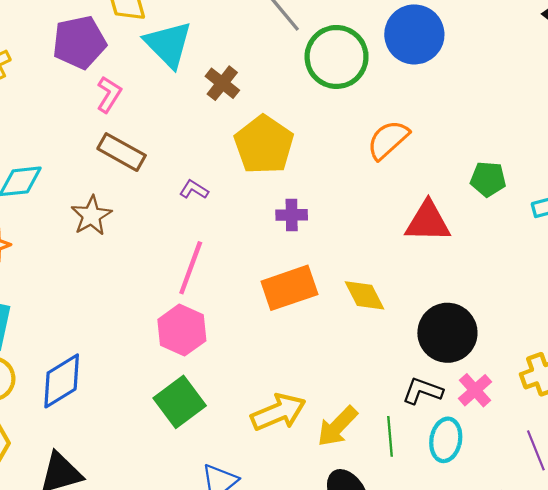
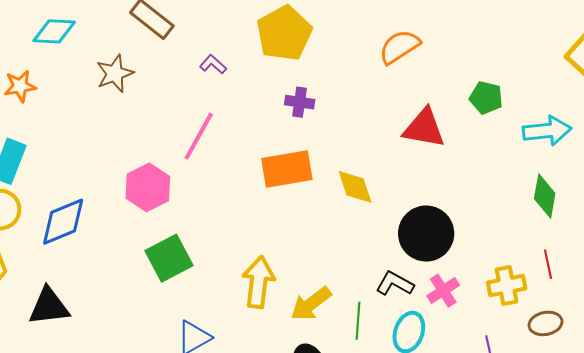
pink hexagon: (182, 330) -> (148, 187), moved
yellow arrow: (278, 412) -> (258, 282), turned -69

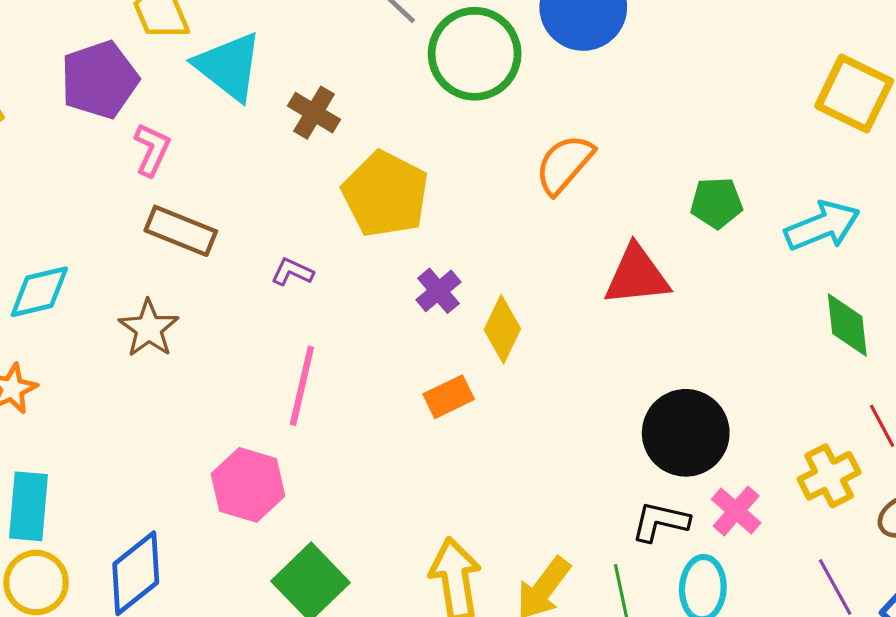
purple cross: (300, 102) -> (438, 291), turned -32
orange rectangle: (287, 169) -> (449, 397), size x0.6
yellow diamond: (355, 187) -> (502, 329), moved, turned 60

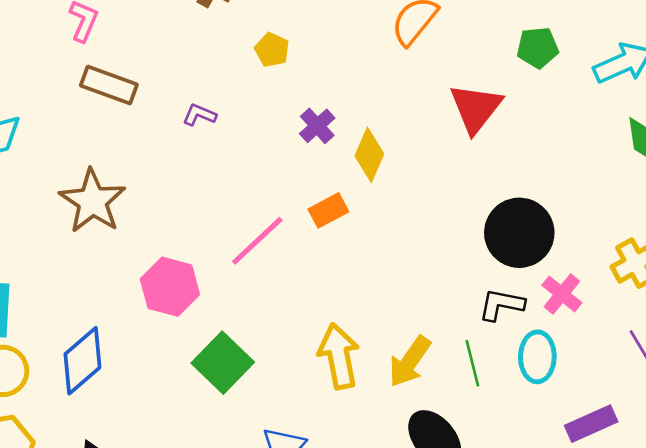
yellow pentagon: (385, 194) -> (272, 50), size x0.5
red triangle: (637, 276) -> (476, 108), turned -44
brown star: (149, 328) -> (93, 201), moved, size x1.4
pink line: (302, 386) -> (257, 241), moved, turned 36

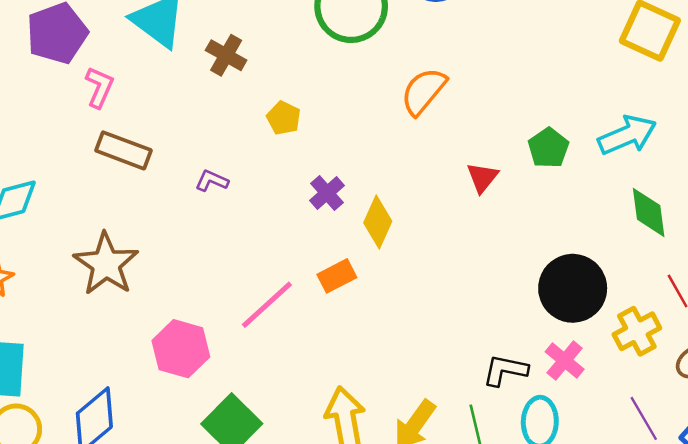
green pentagon: (538, 48) -> (548, 148), moved, turned -30
red triangle: (476, 108) -> (482, 177), size x0.6
black circle: (519, 233) -> (573, 288), moved

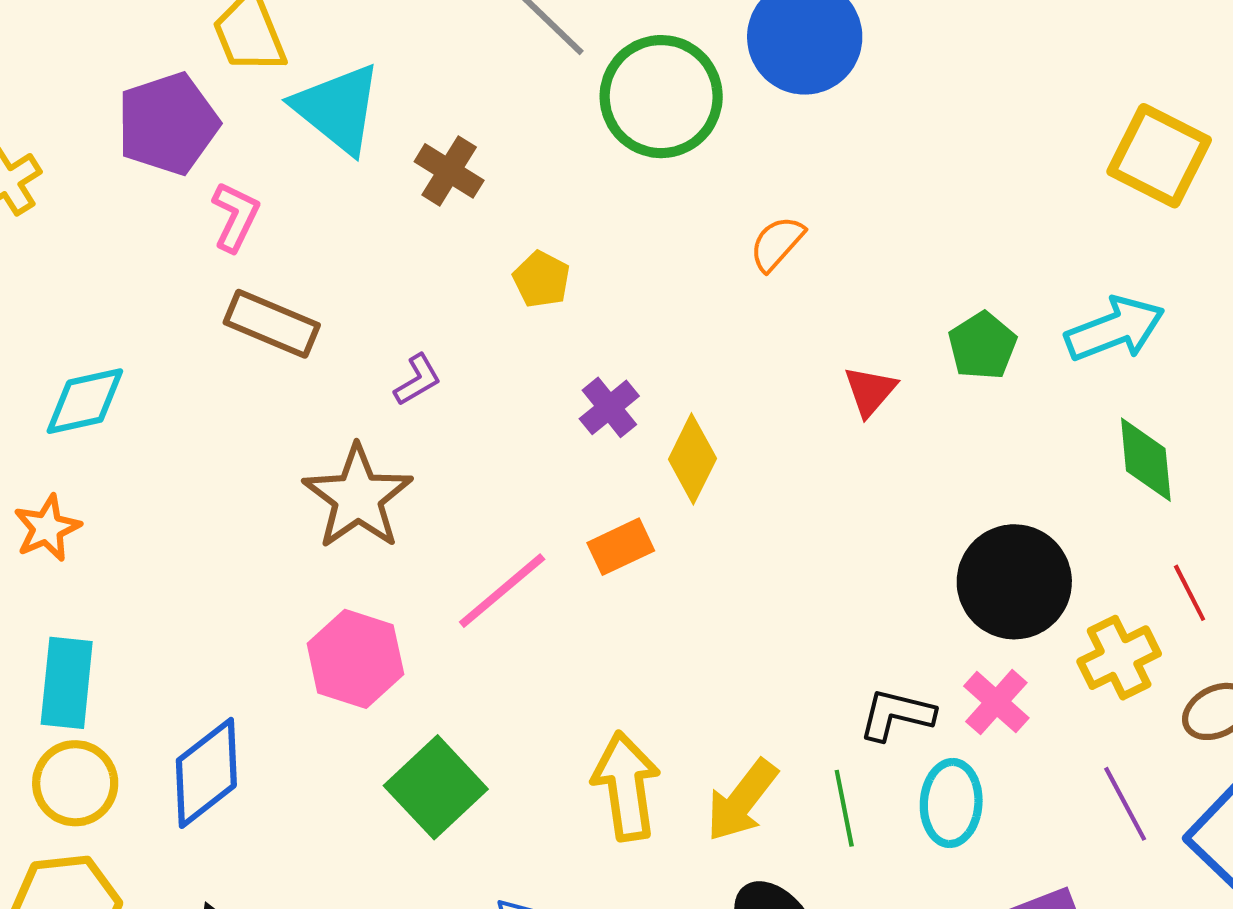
orange semicircle: (424, 91) -> (777, 243), size x0.7
purple L-shape: (212, 181) -> (417, 380), turned 124
brown star: (106, 264) -> (358, 497), moved

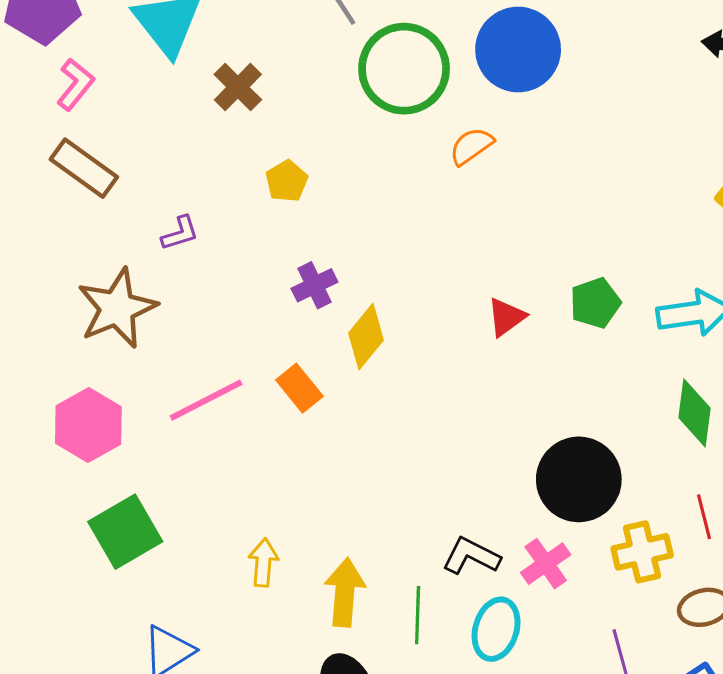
orange semicircle: (777, 243) -> (471, 146), moved
orange rectangle: (621, 547) -> (299, 388), turned 63
yellow arrow: (626, 786) -> (263, 563), size x0.6
yellow arrow: (742, 800) -> (345, 592), turned 134

